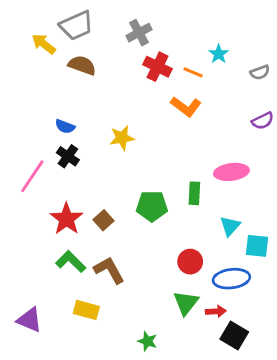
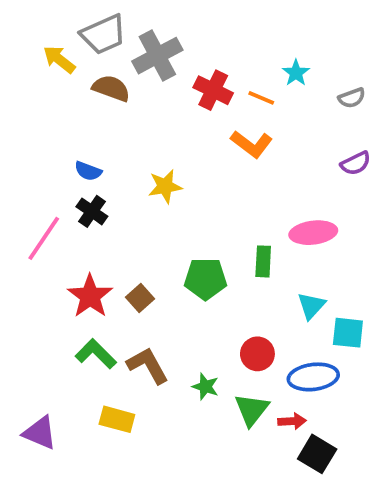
gray cross: (139, 33) -> (157, 56), moved, size x1.4
green star: (148, 341) -> (205, 387), moved

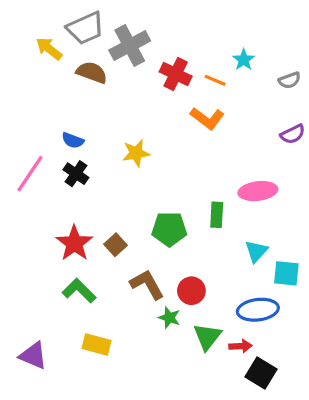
pink line: (44, 238) -> (30, 174), moved
red circle: (257, 354) -> (191, 291), moved
brown L-shape: (148, 365) -> (147, 284), moved

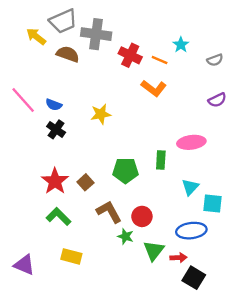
gray cross: (130, 45) -> (96, 34), turned 36
pink line: (30, 174) -> (23, 100), moved, turned -76

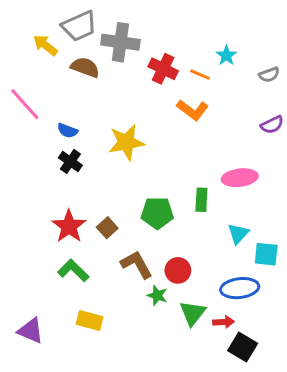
pink line: (23, 100) -> (25, 104), moved
yellow star: (101, 114) -> (126, 142), size x1.4

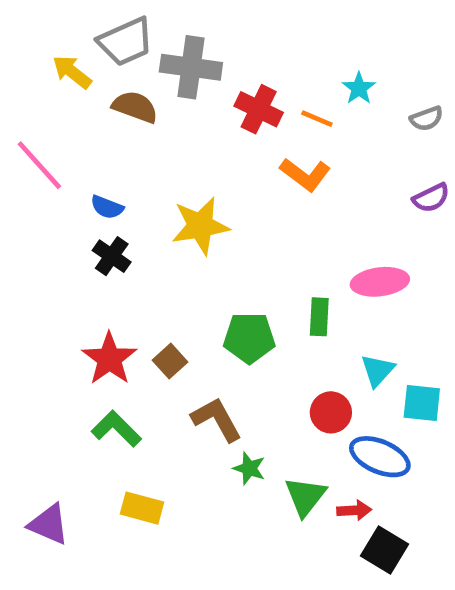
red circle: (178, 270) -> (331, 412), moved
blue ellipse: (240, 288) -> (380, 457), turned 30

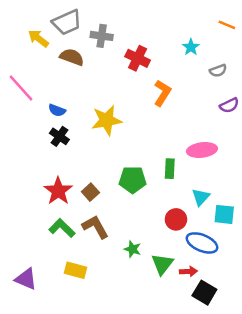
gray cross: (191, 67) -> (102, 36), size x0.7
orange line: (317, 119) -> (227, 25), moved
gray semicircle: (427, 119) -> (218, 71), moved
orange L-shape: (305, 175) -> (162, 93), turned -95
brown L-shape: (217, 419) -> (95, 227), moved

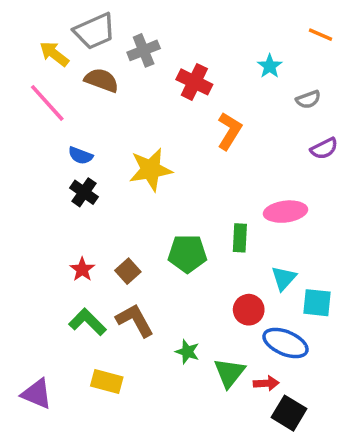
gray cross: (102, 36) -> (144, 50), turned -30
pink line: (21, 88) -> (47, 103), moved
red star: (58, 191) -> (82, 269), size x0.6

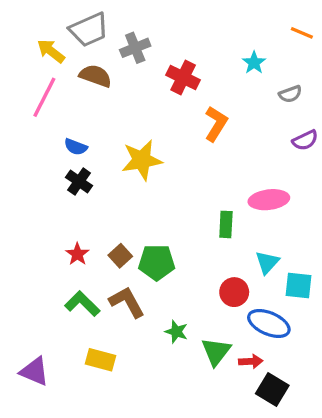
pink line: (47, 103) -> (44, 97), turned 69
green pentagon: (187, 254) -> (157, 262), moved

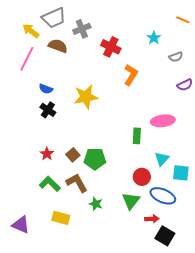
green star: (176, 332) -> (96, 204), moved
green triangle: (216, 352) -> (131, 201), moved

